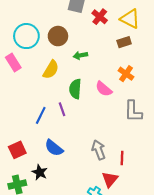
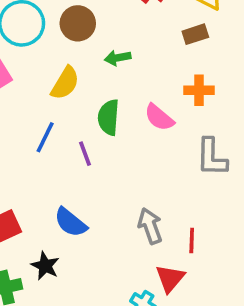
orange cross: (126, 74) -> (199, 90), turned -35
blue line: (41, 115) -> (45, 137), moved

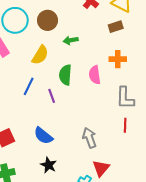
pink semicircle: (159, 117) -> (95, 75), turned 42
red line: (192, 240) -> (125, 125), moved
black star: (45, 266) -> (49, 165), moved

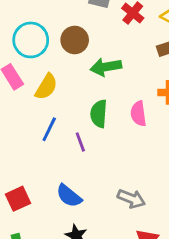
green arrow: (71, 40) -> (106, 67), size x1.5
yellow semicircle: (40, 55) -> (46, 87), moved
gray arrow: (89, 138) -> (131, 199), turned 132

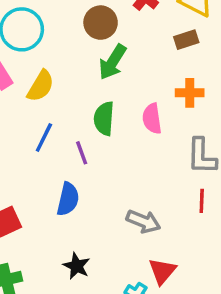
brown circle: (75, 40) -> (101, 23), moved
green arrow: (106, 67) -> (113, 62), turned -48
blue semicircle: (69, 196) -> (68, 199), moved, turned -116

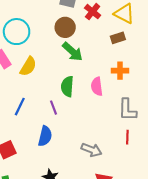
green arrow: (113, 62) -> (73, 52), turned -80
blue line: (44, 137) -> (20, 107), moved

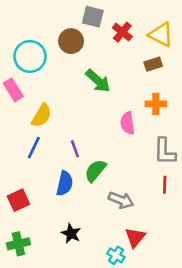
brown circle: (65, 27) -> (71, 41), moved
yellow semicircle: (28, 66) -> (42, 115), moved
green semicircle: (67, 86) -> (95, 171), moved, turned 36

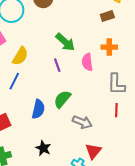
green arrow: (98, 81) -> (65, 42), moved
purple line: (75, 149) -> (57, 65), moved

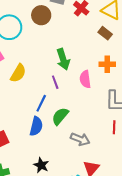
brown rectangle: (107, 16) -> (105, 33), turned 56
green arrow: (65, 42) -> (63, 59), turned 30
blue line: (14, 81) -> (41, 103), moved

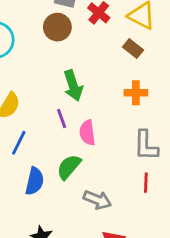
brown circle: (41, 15) -> (57, 27), moved
pink semicircle: (85, 79) -> (87, 133), moved
blue line: (41, 103) -> (19, 143), moved

